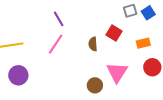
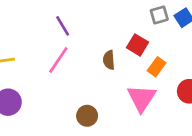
orange rectangle: (143, 43) -> (157, 67), moved, turned -40
brown circle: (95, 85) -> (87, 116), moved

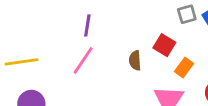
purple line: (63, 26) -> (87, 25), turned 40

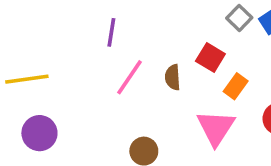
gray square: (187, 14) -> (239, 18), turned -30
pink line: (83, 60) -> (129, 77), moved

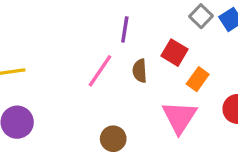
purple line: (111, 32) -> (125, 29), moved

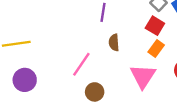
red square: (174, 53) -> (155, 26), moved
pink line: (100, 71) -> (81, 64), moved

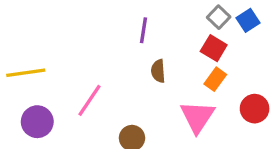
pink line: (81, 64) -> (90, 100), moved

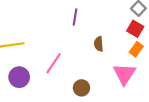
purple line: (143, 30) -> (75, 17), moved

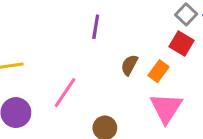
brown semicircle: (99, 44) -> (129, 65), turned 32
orange rectangle: (136, 49) -> (159, 71), moved

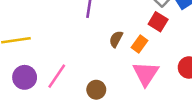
pink line: (65, 93) -> (57, 76), moved

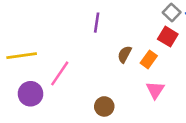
pink triangle: (146, 74) -> (155, 90), size x0.7
pink line: (57, 76) -> (60, 73), moved

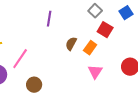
gray square: (172, 12) -> (95, 11), moved
brown circle: (104, 106) -> (34, 85), moved

